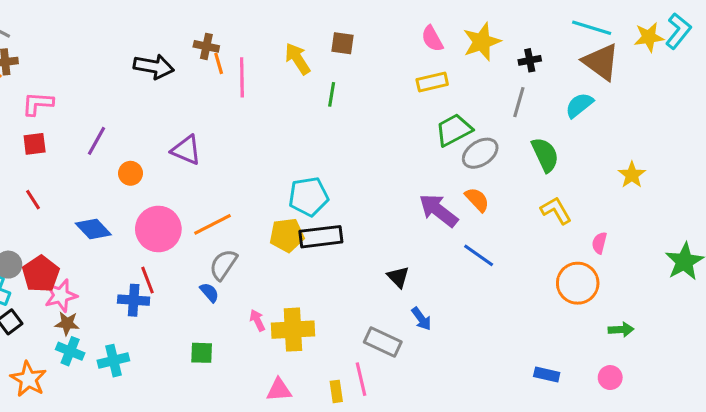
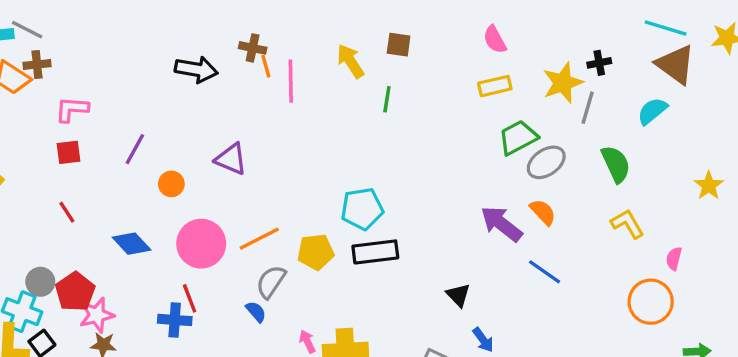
yellow star: (482, 42) -> (563, 83), moved
yellow pentagon: (287, 235) -> (316, 252), moved

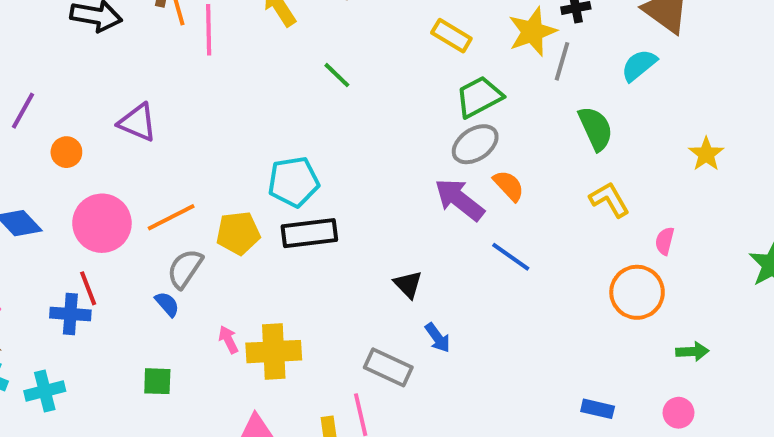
yellow rectangle: (495, 86) -> (451, 36), turned 44
green line: (387, 99) -> (337, 75), moved, turned -55
gray ellipse: (546, 162) -> (475, 144), moved

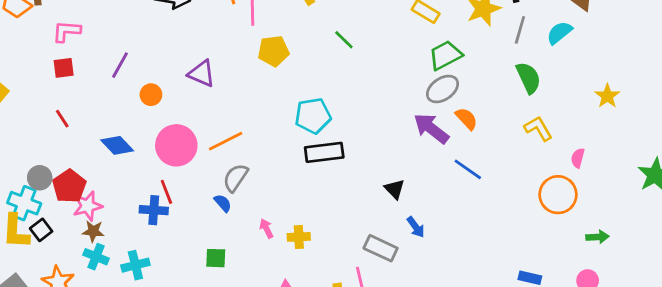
gray line: (562, 61) -> (520, 30), moved
yellow pentagon: (238, 233) -> (273, 51), moved
yellow cross: (274, 352) -> (299, 237), size x0.6

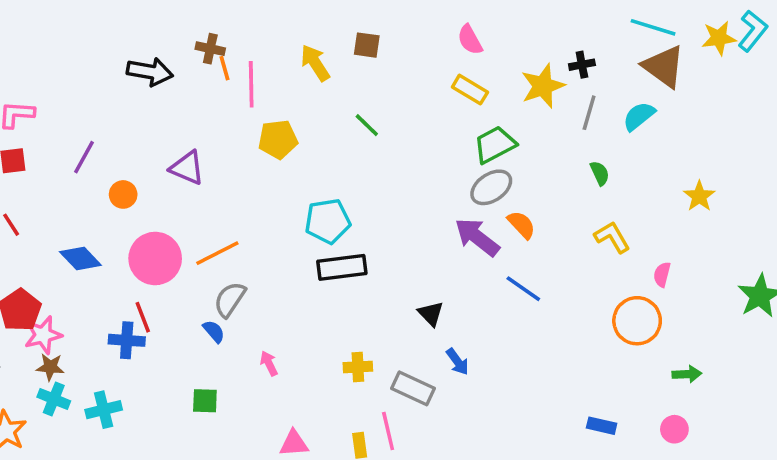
green semicircle: (528, 78) -> (600, 173), size x0.6
yellow cross: (299, 237) -> (358, 367), moved

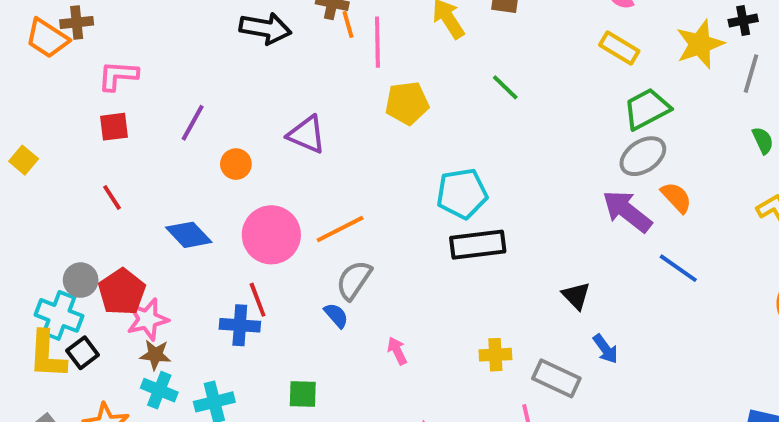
green square: (205, 401) -> (303, 394), moved

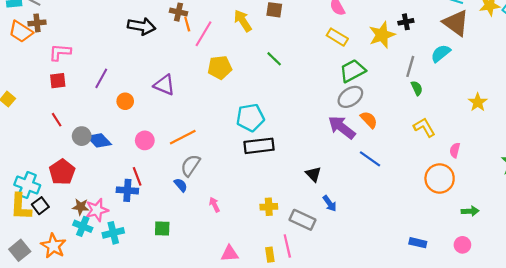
pink line: (377, 42) -> (204, 34), turned 32
gray line: (751, 74) -> (410, 66), moved
pink circle: (271, 235) -> (145, 140), size x0.6
gray circle: (81, 280) -> (82, 136), moved
pink star: (147, 319) -> (97, 210), moved

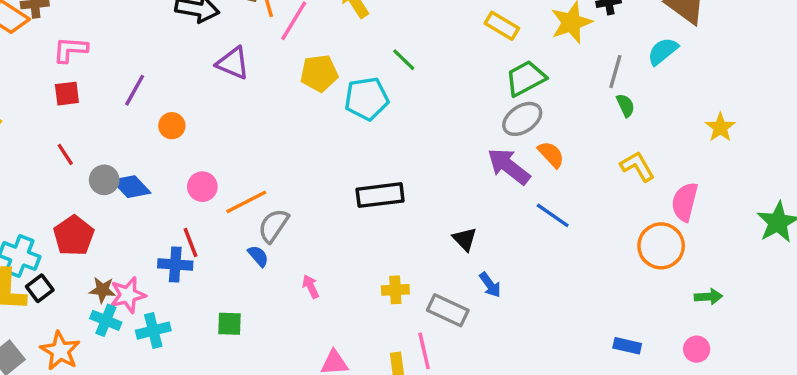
purple triangle: (164, 85) -> (233, 63), moved
cyan pentagon: (250, 118) -> (367, 99), moved
orange line: (183, 137) -> (246, 202), moved
pink semicircle: (455, 150) -> (685, 202), size x1.6

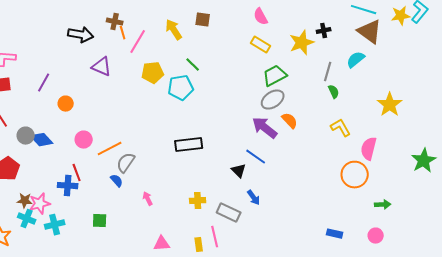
green line: (404, 60) -> (193, 65), moved
yellow star: (720, 127) -> (390, 105), size x1.4
blue line: (553, 215) -> (256, 157), moved

